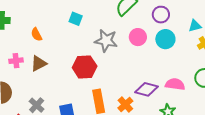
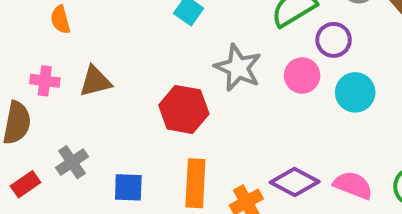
purple circle: (161, 15) -> (334, 40), moved
orange semicircle: (36, 34) -> (60, 20), moved
pink cross: (16, 61) -> (45, 81), moved

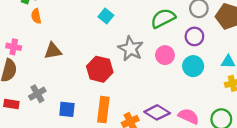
purple circle: (334, 40) -> (194, 36), moved
pink cross: (45, 81) -> (14, 47), moved
red rectangle: (25, 184) -> (11, 104), turned 40

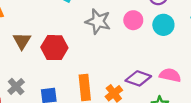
brown triangle: (53, 51) -> (22, 41), turned -36
red hexagon: (100, 69) -> (54, 48), moved

